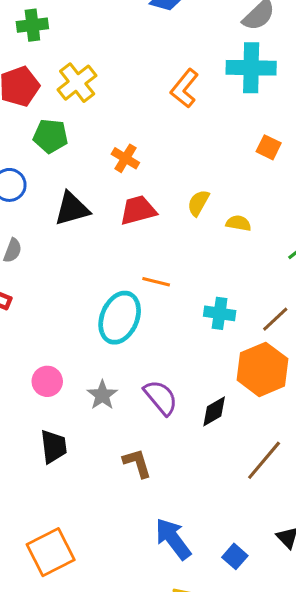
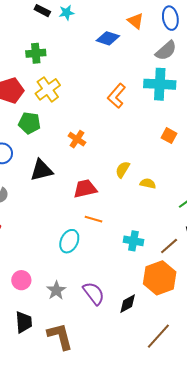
green cross: (32, 25) -> (36, 53), moved
red trapezoid: (138, 210) -> (85, 189), moved
cyan ellipse: (120, 318) -> (69, 241), size x0.7
brown L-shape: (137, 463) -> (60, 336), moved, size x1.4

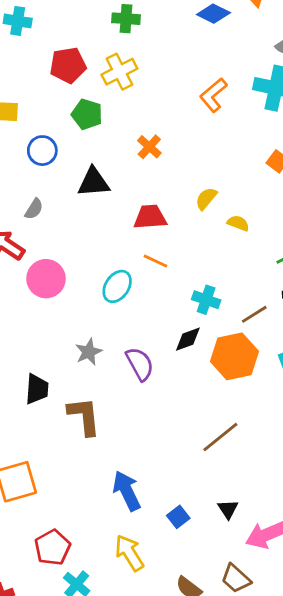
green cross: (36, 53) -> (126, 19), moved
pink circle: (21, 280) -> (46, 279), moved, size x1.4
black diamond: (128, 304) -> (188, 339), moved

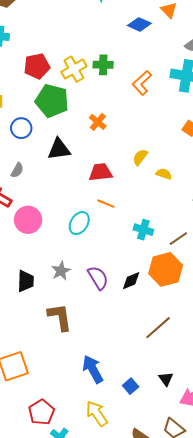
green cross: (126, 19) -> (103, 65), moved
green pentagon: (87, 114) -> (52, 101), size x1.5
black diamond: (188, 339) -> (131, 281), moved
black trapezoid: (37, 389) -> (26, 281), moved

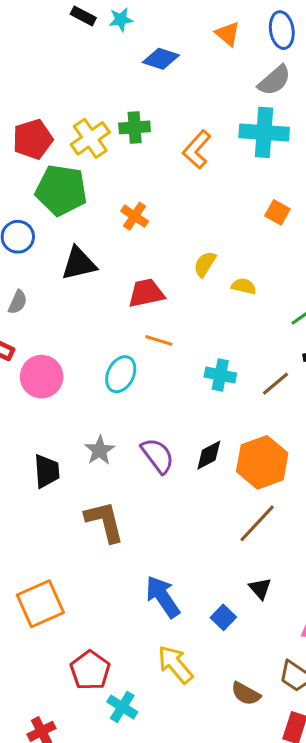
blue diamond: (139, 24) -> (161, 59), moved
orange hexagon: (166, 269) -> (262, 462), moved
black triangle: (166, 379) -> (260, 588), moved

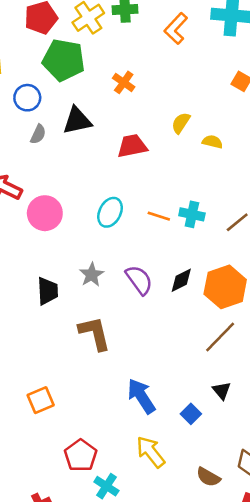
gray semicircle: (18, 302) -> (38, 134), moved
orange line: (159, 340) -> (159, 216), moved
orange square: (40, 604) -> (41, 400), size x0.7

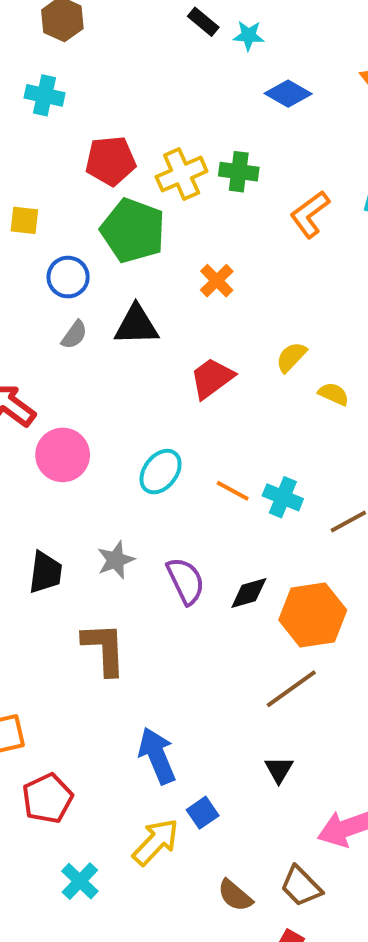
red trapezoid: (132, 146) -> (212, 378), turned -36
blue square: (191, 414) -> (203, 813), moved
yellow arrow: (151, 452) -> (156, 842), turned 72
red pentagon: (81, 456) -> (47, 798), moved

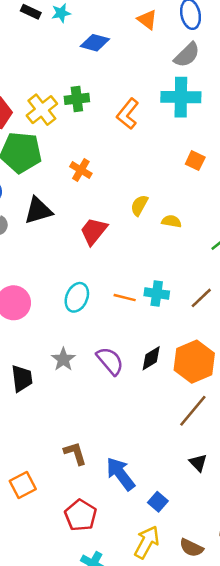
brown L-shape: (104, 649) -> (75, 453), moved, size x0.7
red pentagon: (47, 798) -> (81, 515), moved
yellow arrow: (156, 842) -> (147, 542), moved

